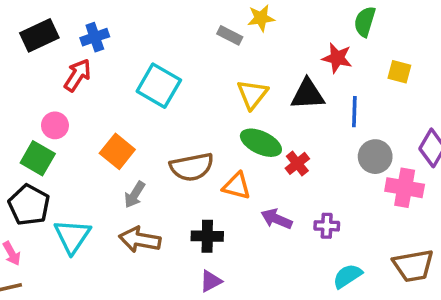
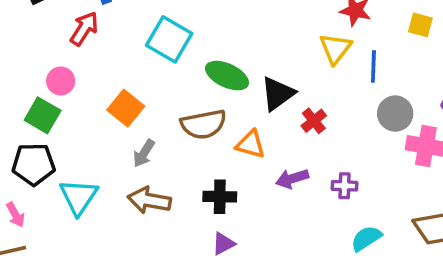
yellow triangle: (252, 94) -> (335, 48), moved
black triangle: (308, 94) -> (278, 94), moved, turned -33
green ellipse: (261, 143) -> (227, 76), moved
black pentagon: (29, 205) -> (34, 164), turned -30
purple arrow: (277, 219) -> (292, 179), turned -40

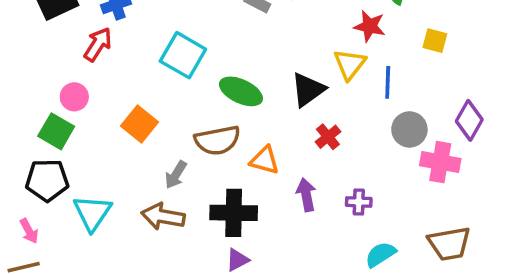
black triangle: (278, 94) -> (308, 90), moved
gray arrow: (144, 153) -> (176, 175), moved
purple arrow: (292, 179) -> (306, 195), turned 96
black cross: (220, 197) -> (234, 213), size x1.4

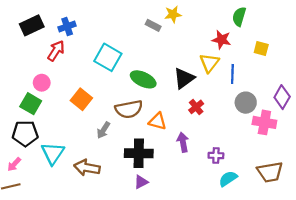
purple cross: (359, 202) -> (216, 155), moved
brown arrow: (163, 216) -> (87, 168), moved
pink arrow: (29, 231) -> (14, 164), turned 72

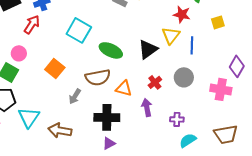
yellow square: (261, 49) -> (218, 22), turned -32
gray circle: (246, 103) -> (184, 77), moved
red cross: (196, 107) -> (155, 82), moved

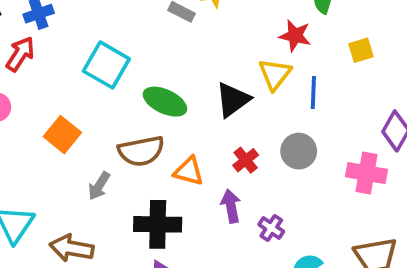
purple cross: (177, 119) -> (271, 228), moved, turned 32

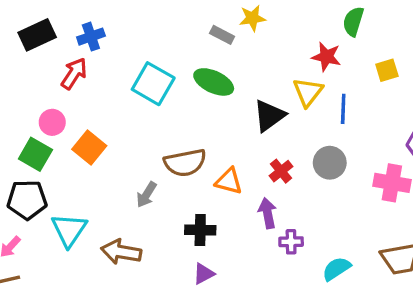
green ellipse: (165, 102) -> (214, 82), moved
orange square: (62, 135) -> (89, 148), moved
black cross: (158, 224) -> (200, 230), size x0.7
purple cross: (271, 228) -> (291, 242), moved, turned -35

